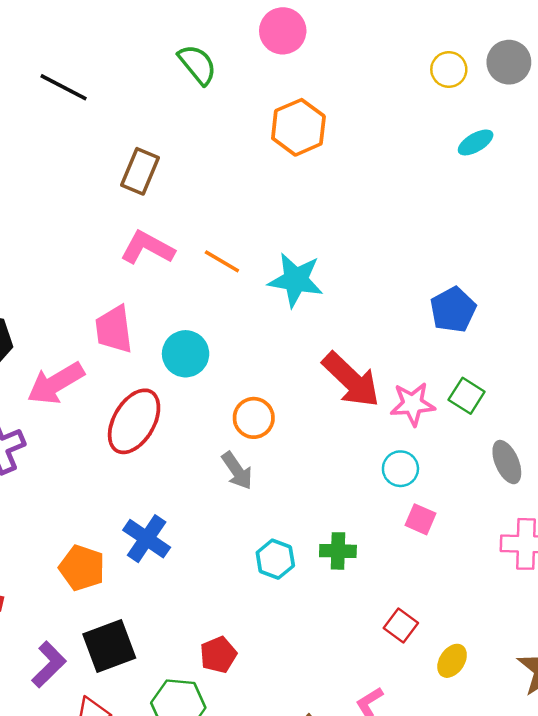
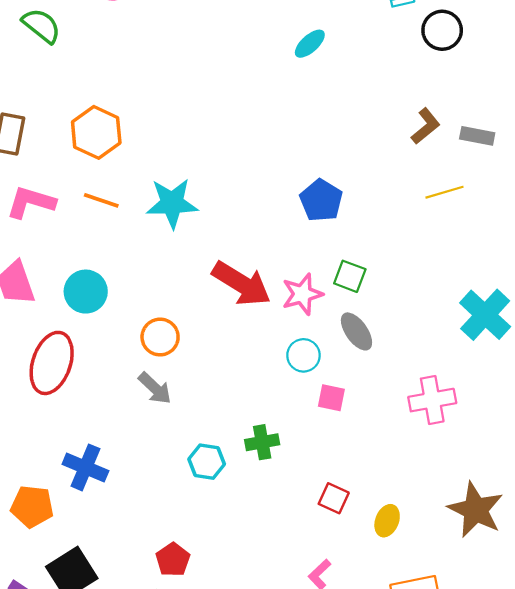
orange hexagon: (298, 127) -> (96, 132), moved
gray ellipse: (507, 462) -> (356, 331), moved

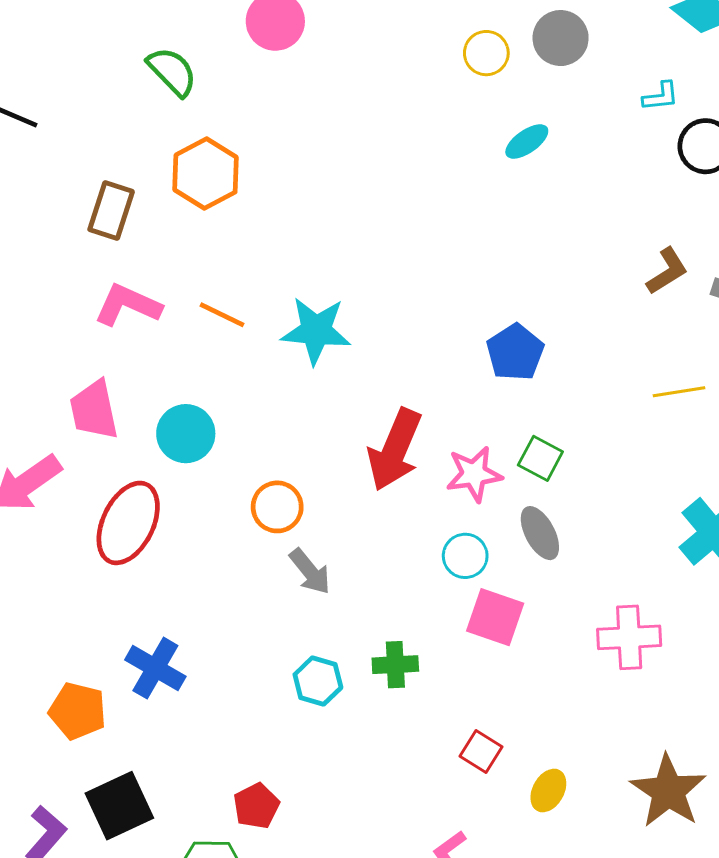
orange hexagon: (96, 132) -> (206, 174), moved
yellow line: (445, 192) -> (679, 392), moved
red arrow: (241, 284) -> (395, 450), turned 74
gray arrow: (155, 388) -> (310, 571), moved
pink square: (331, 398) -> (495, 617), size x1.5

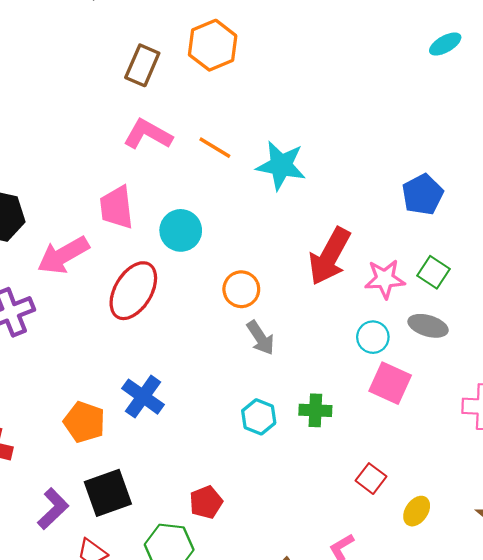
gray ellipse: (540, 533) -> (428, 326), turned -51

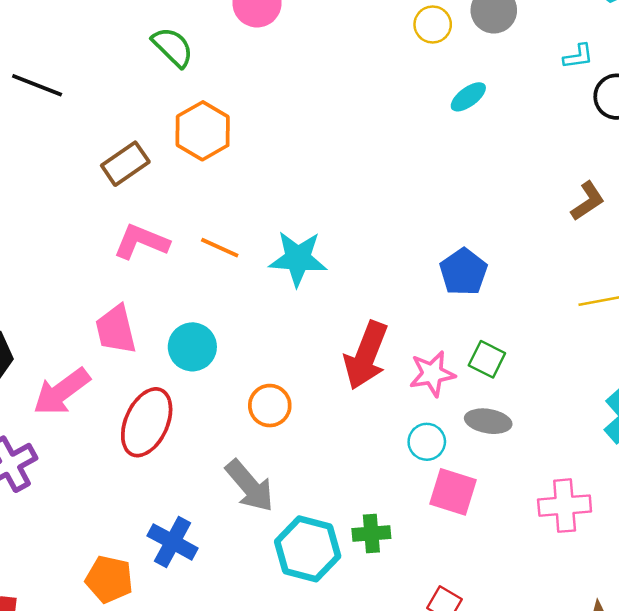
brown rectangle: (142, 65) -> (125, 164), turned 39
gray arrow: (260, 338) -> (250, 486), moved, size x1.4
cyan hexagon: (259, 417) -> (308, 549), size x1.6

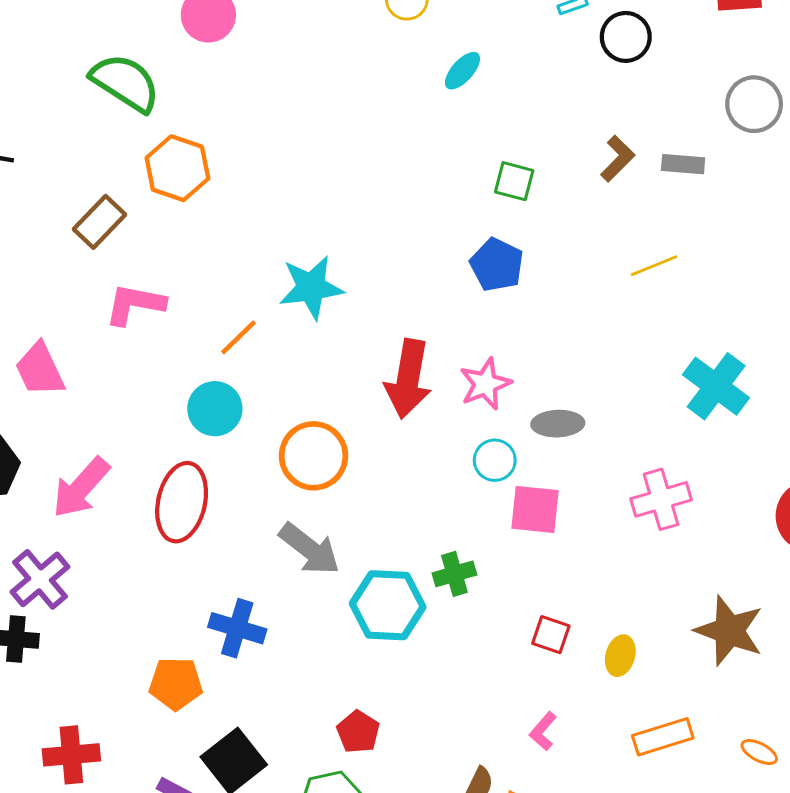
green semicircle: (173, 47) -> (125, 83), size x1.4
orange line: (220, 248) -> (239, 337), moved, turned -57
pink trapezoid: (116, 330) -> (40, 370), moved
green square: (487, 359) -> (514, 181), moved
orange circle: (270, 406) -> (314, 456), size x1.4

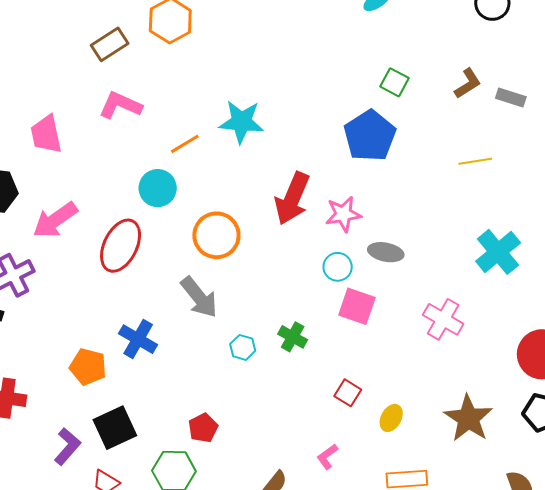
blue pentagon: (497, 265) -> (370, 136), size x1.4
pink cross: (661, 499) -> (443, 319), turned 33
green cross: (454, 574) -> (293, 337), turned 32
cyan hexagon: (388, 605) -> (243, 347), size x0.5

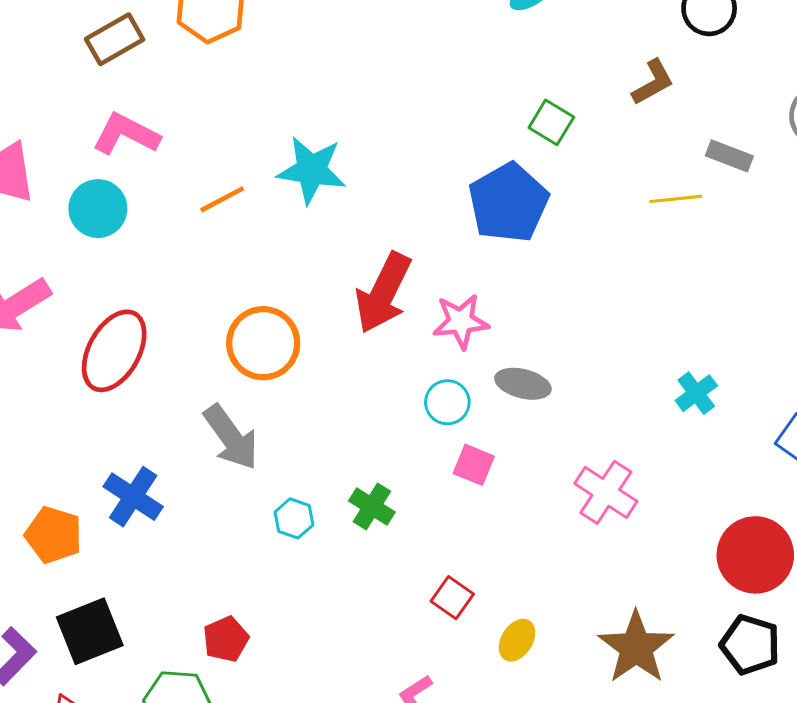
brown L-shape: (468, 83) -> (653, 82), moved
yellow line: (475, 161) -> (676, 199), moved
cyan circle: (158, 188) -> (98, 209), moved
cyan cross: (498, 252) -> (696, 393), size x0.6
pink square: (357, 306) -> (474, 465), size x0.7

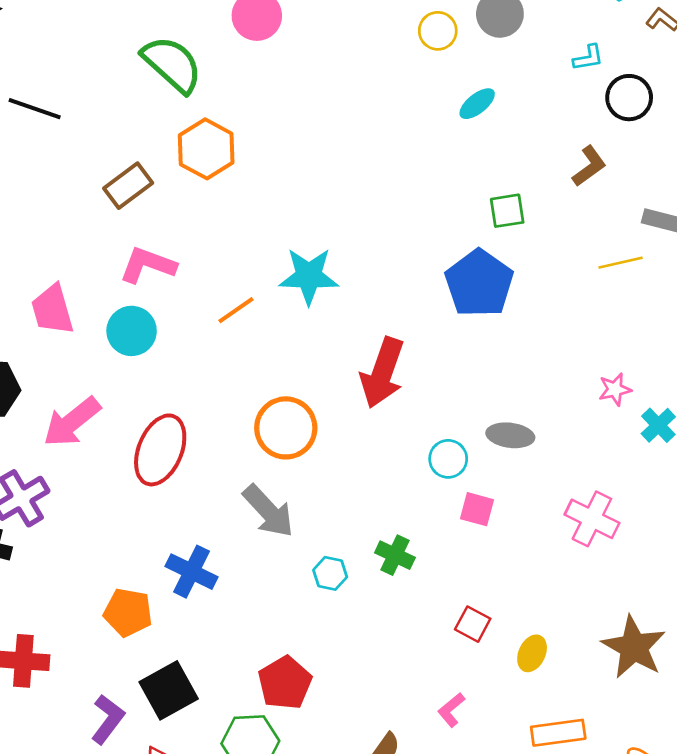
green square: (551, 122) -> (507, 211), turned -33
pink star: (461, 321) -> (615, 389), moved, size x0.7
red pentagon: (226, 639) -> (285, 683), size x1.4

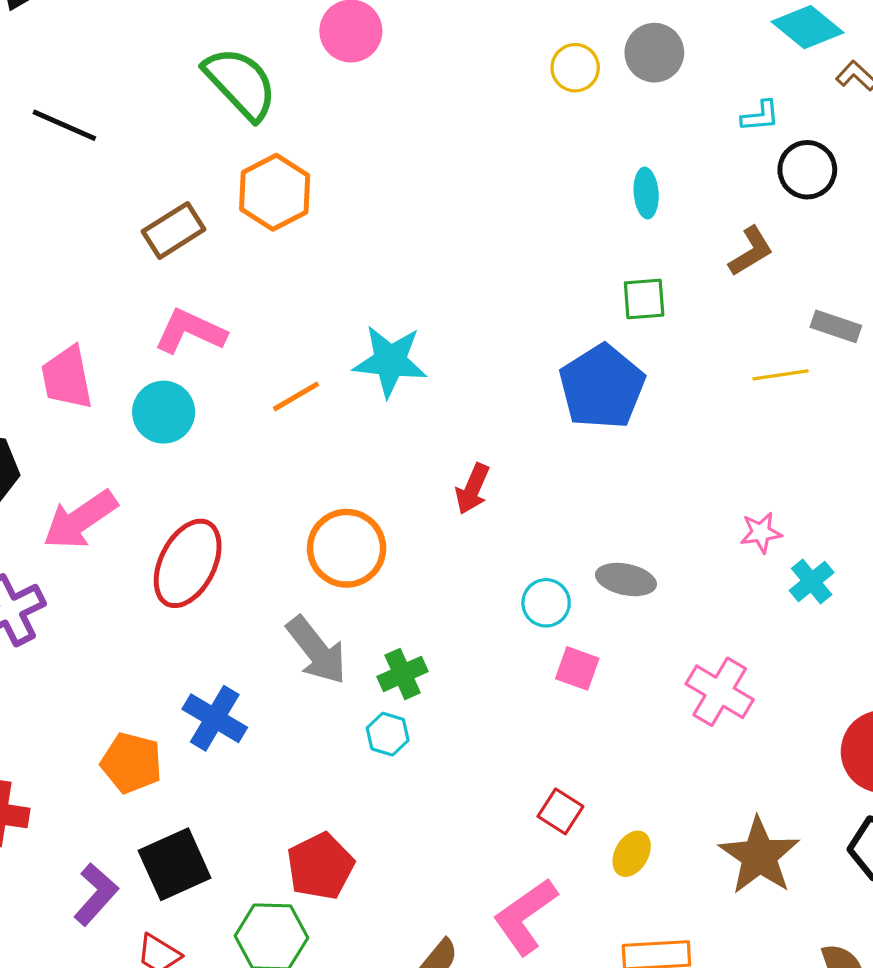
cyan ellipse: (477, 104) -> (646, 193), moved, turned -60
red arrow: (382, 373) -> (472, 489), size x0.6
green cross: (395, 555) -> (403, 674), moved, turned 36
pink L-shape: (451, 710) -> (525, 916), size x1.8

